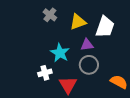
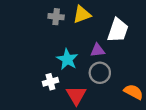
gray cross: (50, 15) -> (56, 17), turned -32
yellow triangle: (78, 22) -> (82, 14), moved

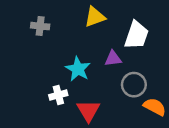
gray cross: (56, 17) -> (40, 26), moved
gray circle: (100, 73) -> (134, 85), moved

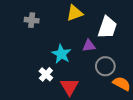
white cross: (58, 95) -> (46, 74), turned -32

